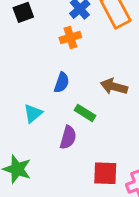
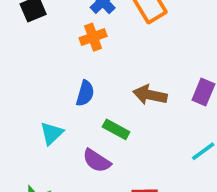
purple semicircle: (68, 137) -> (97, 161), turned 110

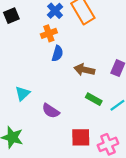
blue semicircle: (85, 93) -> (57, 53), moved
green rectangle: (116, 129) -> (94, 99), moved

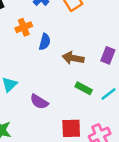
orange cross: (49, 33) -> (24, 27), moved

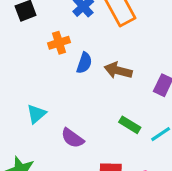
brown arrow: (73, 58) -> (118, 70), moved

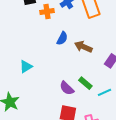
orange cross: (59, 43) -> (47, 12), moved
purple semicircle: (72, 138) -> (67, 88), moved

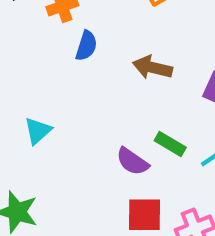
blue semicircle: (62, 38) -> (86, 46), moved

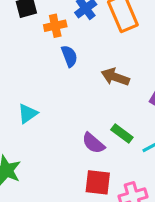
blue semicircle: (86, 46) -> (69, 56), turned -45

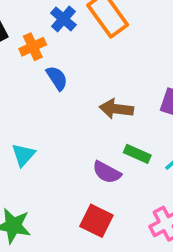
brown arrow: (115, 77) -> (116, 109), moved
red square: (98, 182) -> (96, 221), moved, turned 32

